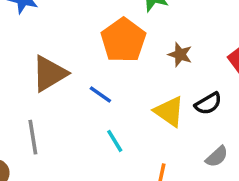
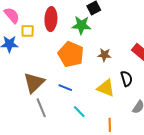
black semicircle: (208, 104) -> (127, 79), turned -63
gray line: (33, 137) -> (41, 108), moved

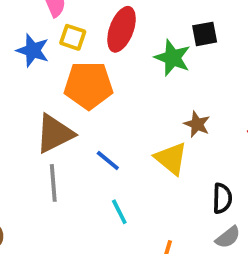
orange pentagon: (71, 54) -> (88, 85), moved, turned 30
black semicircle: (127, 79) -> (222, 198), moved
yellow triangle: (106, 88) -> (171, 158), moved

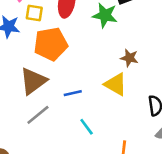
blue line: (108, 161) -> (73, 93), turned -42
gray line: (53, 183) -> (38, 115), turned 65

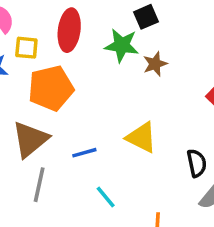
brown star: (129, 58) -> (155, 64), moved, turned -30
gray line: (38, 115) -> (39, 185), turned -35

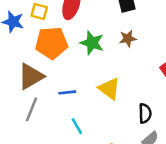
green star: (122, 45) -> (92, 43), moved

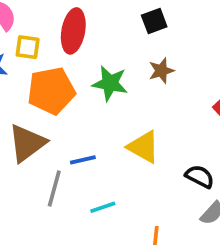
gray line: (32, 109) -> (54, 188), moved
black semicircle: (145, 113) -> (200, 177), turned -54
cyan line: (77, 126) -> (103, 207), turned -72

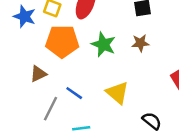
brown triangle: (27, 143) -> (38, 74), size x0.6
blue line: (83, 160) -> (74, 93), turned 36

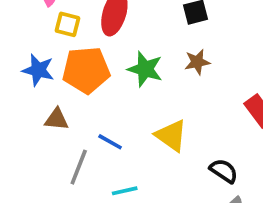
blue star: (25, 16) -> (38, 70), moved
brown triangle: (38, 74) -> (57, 119), turned 36

